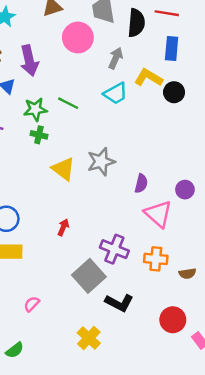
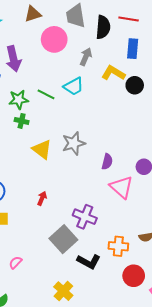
cyan trapezoid: (116, 93) -> (74, 86), moved
orange cross: (156, 259) -> (118, 246), moved

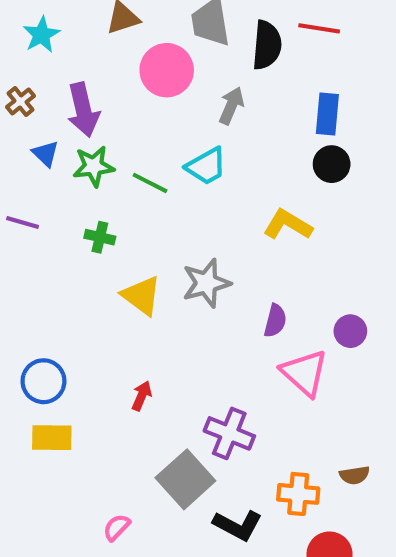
blue rectangle: (133, 49) -> (327, 114), moved
yellow L-shape: (113, 73) -> (288, 225), moved
green star: (19, 100) -> (94, 166), moved
pink semicircle: (15, 263) -> (117, 527), moved

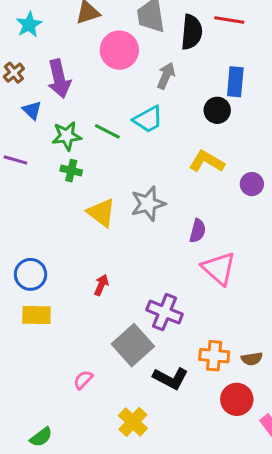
black circle: (332, 164) -> (217, 110), moved
green star: (94, 166) -> (67, 136), moved
purple circle: (350, 331) -> (252, 184), moved
brown semicircle: (355, 475) -> (252, 359), moved

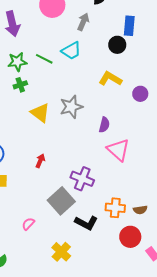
green cross: (71, 171) -> (20, 85), turned -32

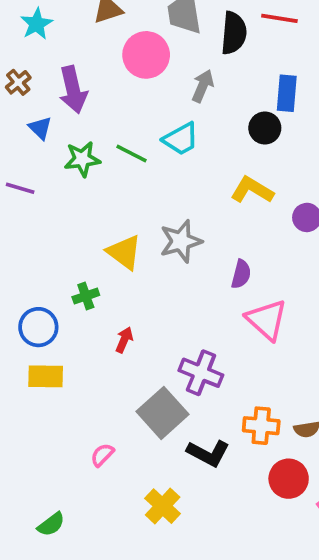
green cross: (20, 85) -> (86, 296), moved

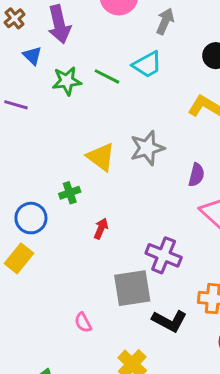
yellow rectangle: (46, 376) -> (19, 258), moved, turned -52
gray square: (163, 413) -> (132, 288), turned 33
pink semicircle: (102, 455) -> (83, 322), turned -72

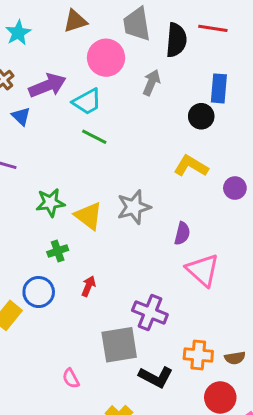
purple arrow: (59, 24) -> (47, 85), turned -99
cyan trapezoid: (147, 65) -> (87, 102), moved
green star: (67, 81) -> (50, 203), moved
blue circle: (31, 218) -> (39, 292), moved

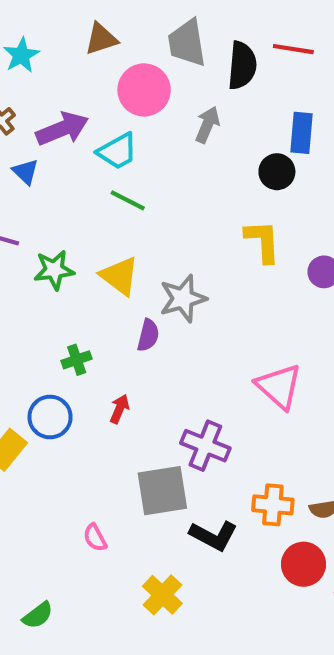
yellow L-shape: (191, 166) -> (263, 241), turned 56
green star: (50, 203) -> (54, 270), moved
yellow triangle: (88, 216) -> (120, 276), moved
purple semicircle: (182, 233) -> (148, 335), moved

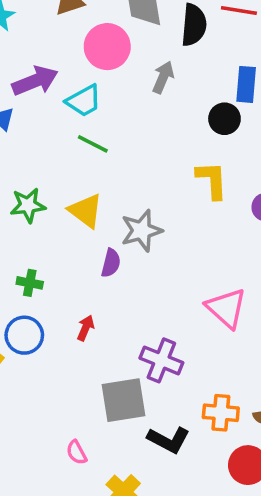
green cross: (77, 360) -> (30, 283), moved, turned 30
pink semicircle: (95, 538) -> (77, 452), moved

